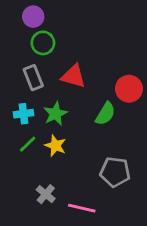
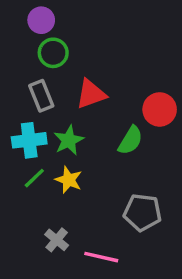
red triangle: (73, 76) -> (91, 94), turned -36
cyan cross: (24, 114) -> (29, 140), size x1.4

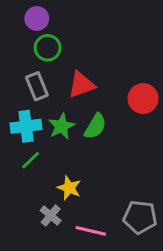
green semicircle: (130, 140) -> (95, 126), moved
yellow star: (69, 180) -> (69, 188), moved
gray pentagon: (142, 212) -> (140, 217), moved

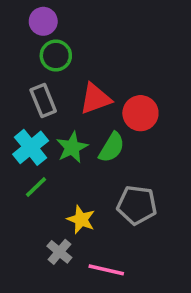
red circle: (143, 99) -> (140, 113), moved
cyan cross: (26, 126) -> (31, 147), turned -32
gray pentagon: (140, 217) -> (137, 205), moved

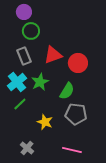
green semicircle: (112, 147) -> (67, 91), moved
gray cross: (59, 252) -> (27, 148), moved
pink line: (106, 270) -> (72, 150), moved

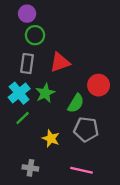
gray rectangle: (24, 56) -> (27, 64), turned 30
red circle: (78, 63) -> (99, 85), moved
gray cross: (27, 148) -> (30, 168), turned -32

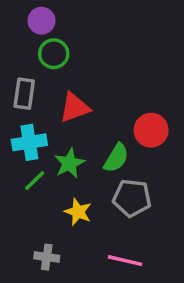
red triangle: (60, 62) -> (75, 108), moved
gray rectangle: (27, 64) -> (24, 94), moved
cyan cross: (19, 93) -> (29, 142), turned 30
green star: (45, 93) -> (69, 163), moved

